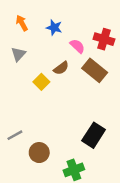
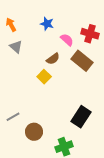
orange arrow: (22, 23) -> (11, 25), moved
gray triangle: (18, 54) -> (16, 47), turned -32
yellow square: (41, 82) -> (44, 77), moved

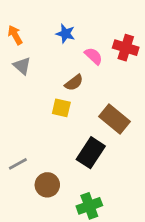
brown rectangle: (82, 61) -> (115, 119), moved
yellow square: (44, 77) -> (61, 108), turned -32
black rectangle: (81, 117) -> (91, 153), moved

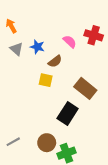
blue star: (65, 34) -> (37, 47), moved
gray line: (18, 164) -> (13, 142), moved
brown circle: (47, 185) -> (47, 143), moved

